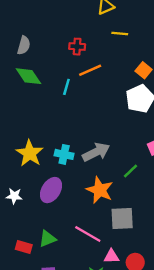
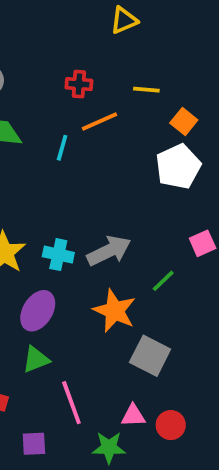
yellow line: (120, 33) -> (146, 90), moved
gray square: (122, 219) -> (150, 356), turned 30
pink line: (88, 234) -> (71, 403), moved, turned 40
green triangle: (47, 239) -> (36, 359), moved

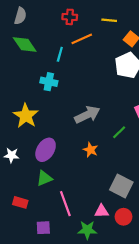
cyan cross: (58, 255) -> (49, 82), moved
orange star: (115, 311) -> (91, 150), size x0.6
gray square: (150, 356) -> (121, 186), moved

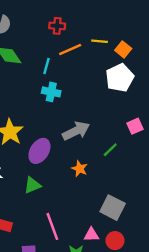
yellow line: (109, 20) -> (100, 41), moved
cyan cross: (49, 82) -> (51, 92), moved
purple ellipse: (46, 150) -> (39, 151), moved
green triangle: (44, 178) -> (32, 185), moved

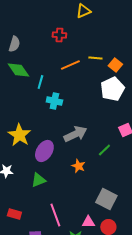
red cross: (57, 26) -> (59, 35), moved
cyan line: (47, 66) -> (40, 82), moved

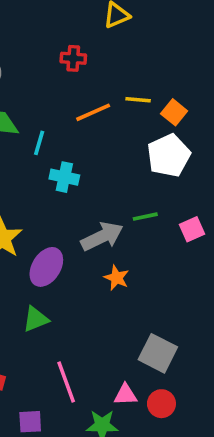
green line: (104, 150) -> (145, 217), moved, turned 32
orange star: (78, 166) -> (116, 278), moved

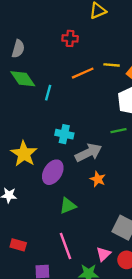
cyan cross: (64, 177) -> (64, 134), moved
green line: (145, 217) -> (119, 131), moved
green triangle: (36, 319) -> (68, 206), moved
pink triangle: (125, 395) -> (104, 254), turned -42

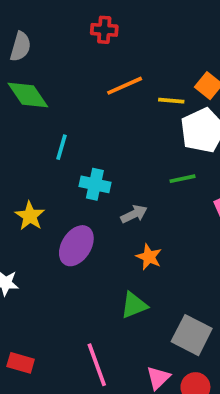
yellow line: (112, 65) -> (171, 101), moved
cyan line: (48, 93) -> (61, 147), moved
gray arrow: (89, 153) -> (134, 214), size x0.6
yellow star: (24, 154) -> (30, 216), size x0.7
green triangle: (68, 206) -> (134, 305), moved

